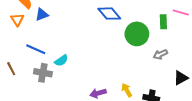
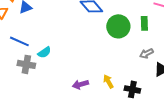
green rectangle: (163, 22) -> (144, 23), moved
gray arrow: (160, 54) -> (146, 53), moved

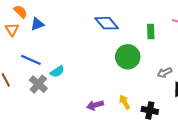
green rectangle: (144, 23) -> (151, 32), moved
green circle: (118, 26) -> (128, 57), moved
gray cross: (26, 64) -> (38, 84), turned 30

